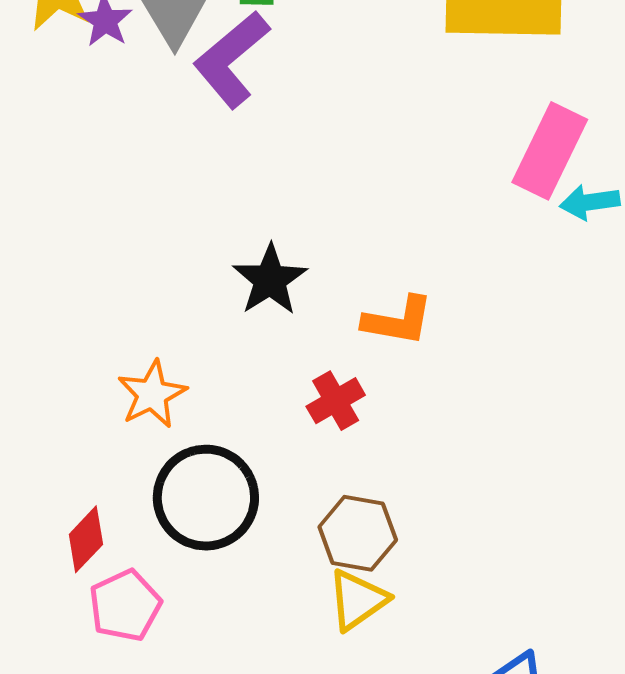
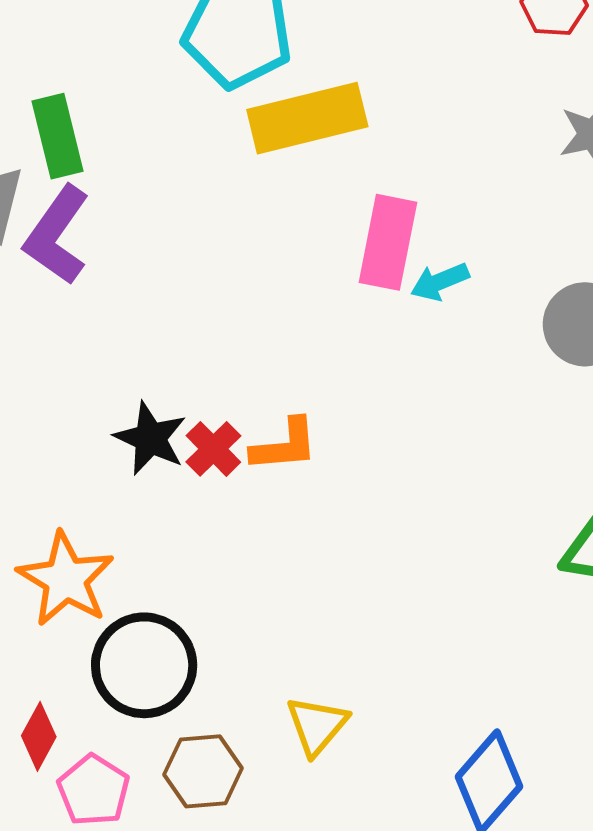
orange star: (152, 394) -> (66, 579), size x1.4
red cross: (336, 401) -> (213, 449), moved
brown hexagon: (358, 533) -> (203, 771), moved

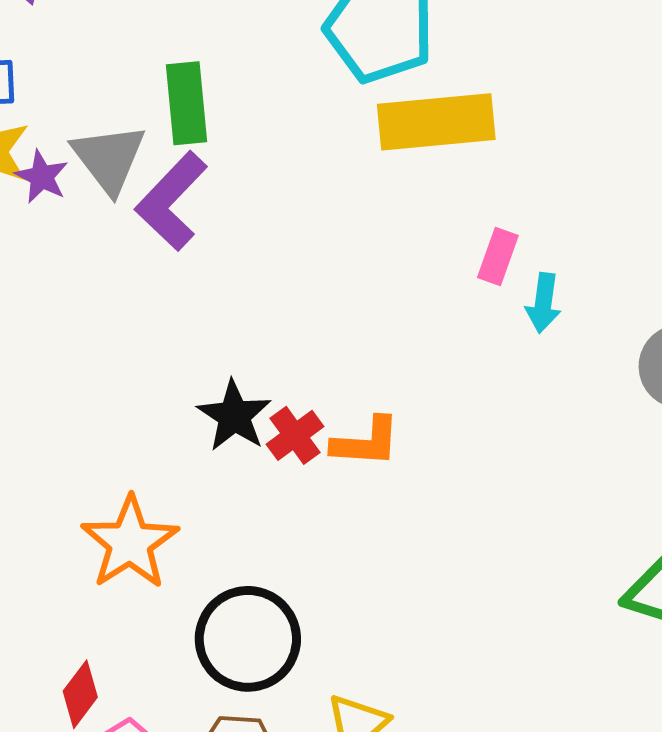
pink rectangle: (388, 242) -> (498, 256), size x0.6
cyan arrow: (440, 282) -> (543, 303), turned -68
black circle: (144, 665) -> (248, 639), moved

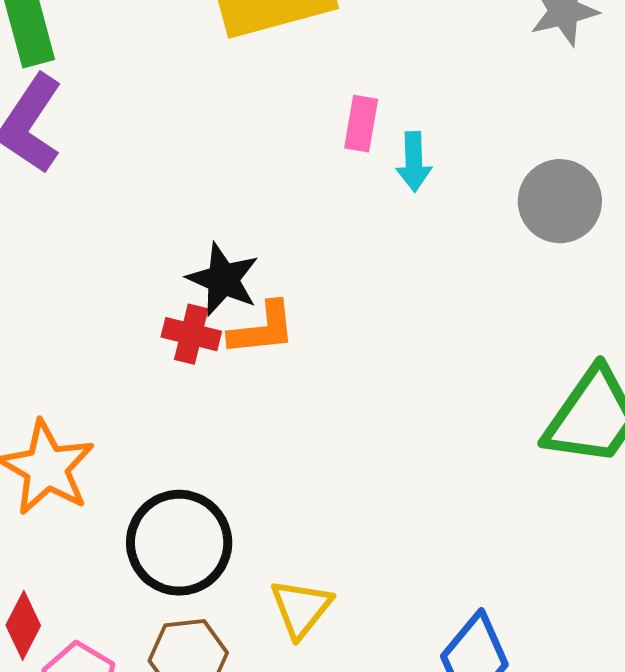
black star: (234, 416) -> (223, 279), moved
red cross: (295, 435) -> (191, 334), turned -30

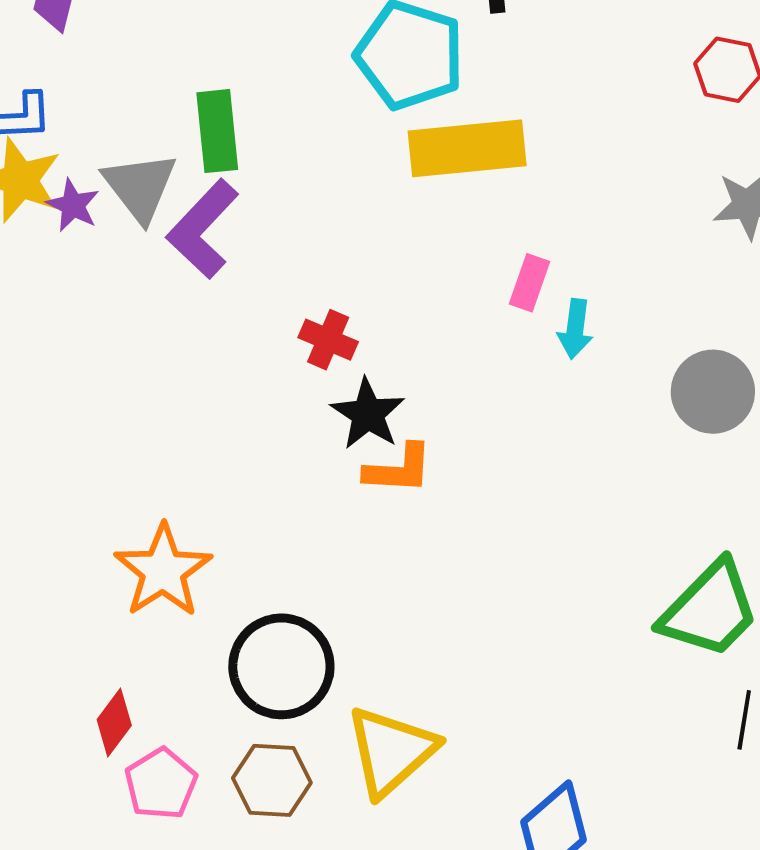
red cross: (191, 334) -> (328, 340), moved
yellow triangle: (301, 608) -> (391, 751), size x1.5

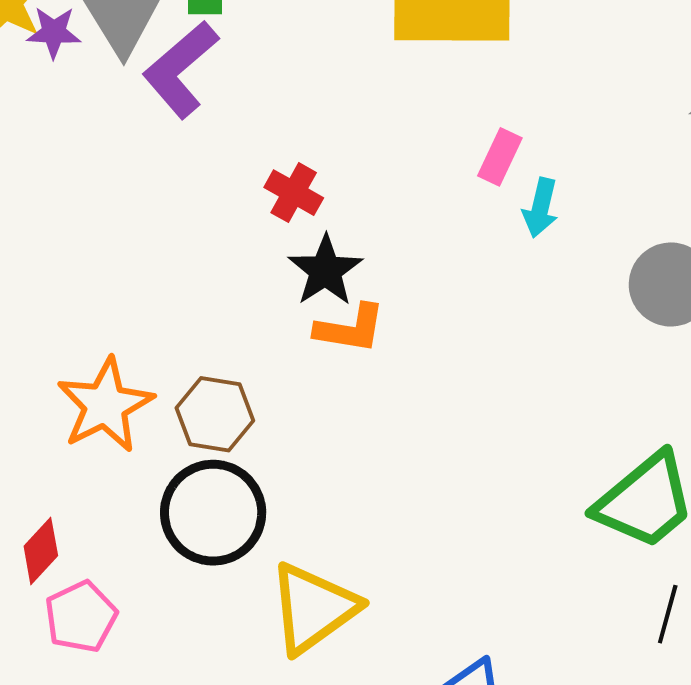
purple star: (73, 205) -> (54, 32), turned -30
brown hexagon: (272, 780) -> (215, 414), moved

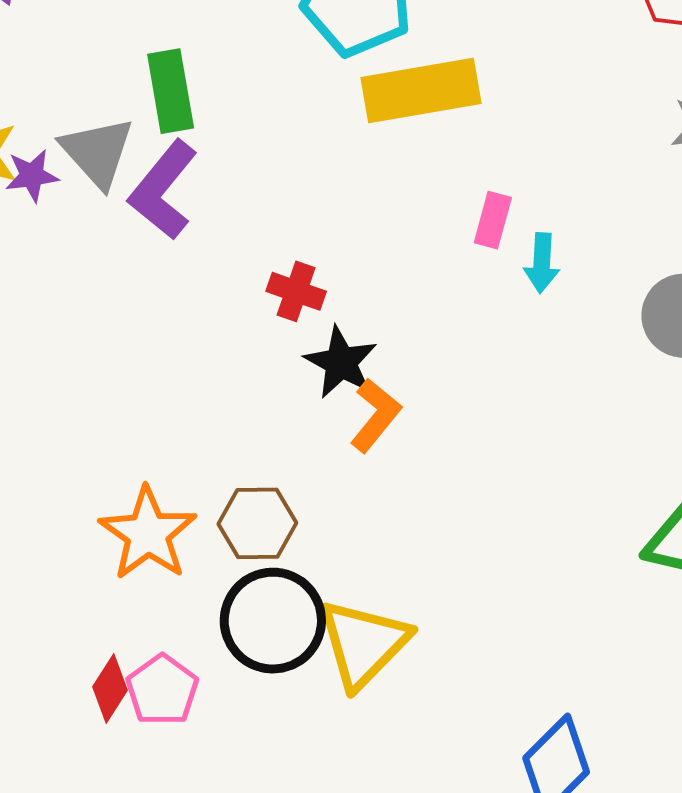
orange L-shape: (350, 329) -> (375, 415), turned -50
yellow triangle: (313, 608) -> (364, 644), moved
pink pentagon: (81, 617) -> (162, 690), moved

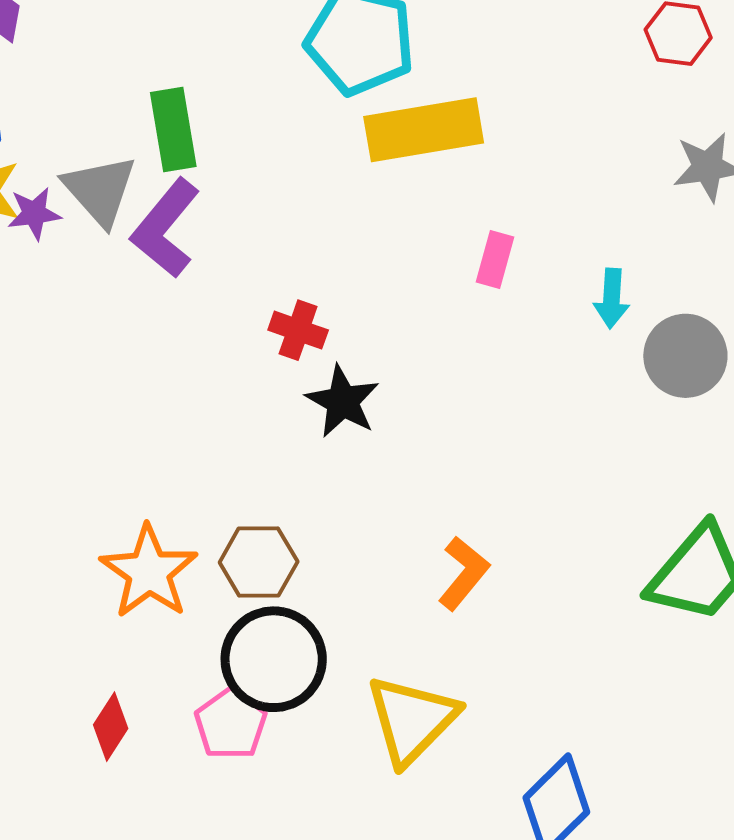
cyan arrow: (542, 263) -> (612, 298), moved
orange L-shape: (375, 415) -> (464, 573), moved
yellow triangle: (364, 644) -> (412, 720), moved
pink pentagon: (162, 690) -> (231, 724), moved

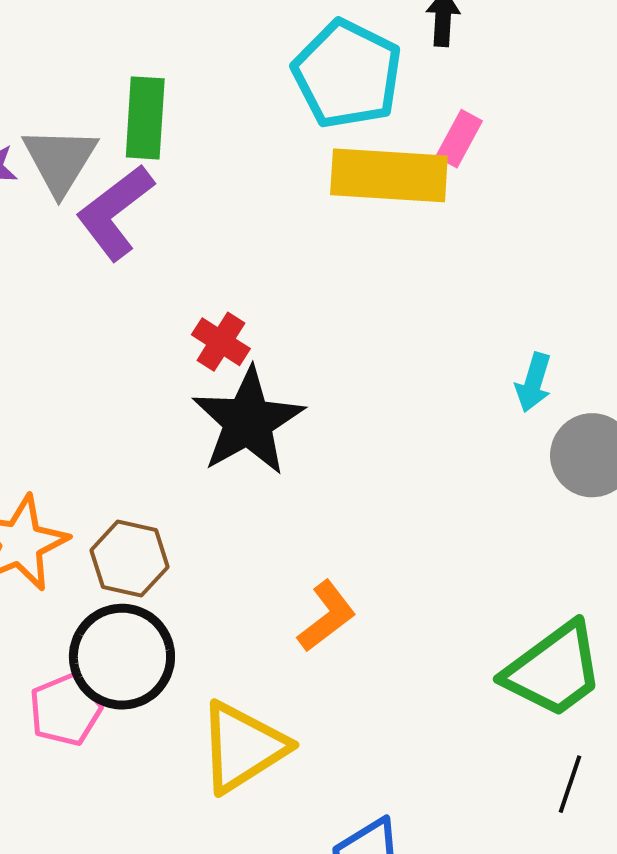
pink rectangle: (495, 260) -> (459, 139), moved
black star: (343, 401) -> (248, 421), size x1.5

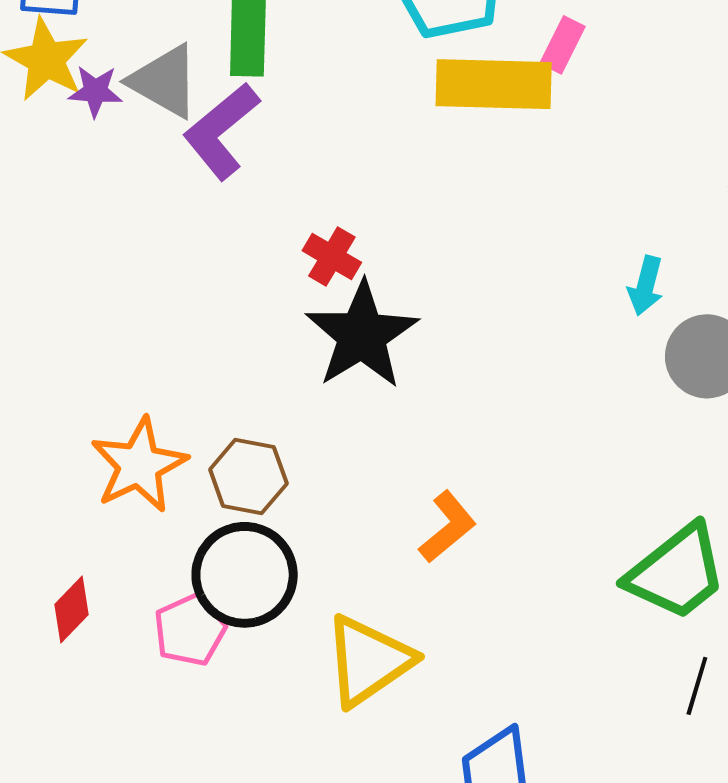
gray triangle: (60, 160) -> (164, 81), turned -30

